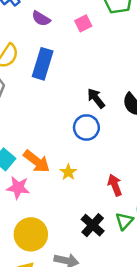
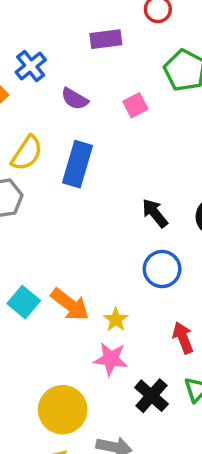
blue circle: (86, 127) -> (162, 269), moved
pink star: (18, 188) -> (111, 359), moved

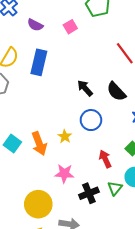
orange arrow: (70, 305) -> (39, 143), turned 35
yellow star: (116, 320) -> (65, 136), moved
black cross: (151, 396) -> (89, 193), turned 30

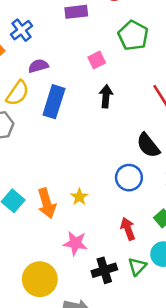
purple semicircle: (35, 25) -> (38, 66), moved, turned 133
black arrow: (85, 88) -> (106, 96), moved, turned 42
blue circle: (91, 120) -> (129, 178), moved

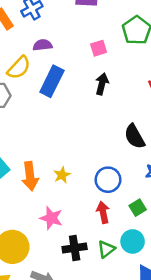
blue circle: (129, 178) -> (108, 180), moved

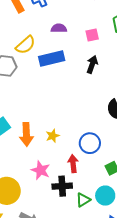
purple semicircle: (43, 45) -> (59, 28), moved
blue rectangle: (52, 81) -> (52, 59), turned 45
red arrow: (103, 212) -> (73, 164), moved
black cross: (75, 248) -> (62, 186), moved

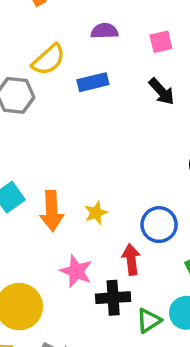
blue rectangle: (52, 59) -> (93, 82), size x0.7
black arrow: (92, 64) -> (162, 91), turned 120

